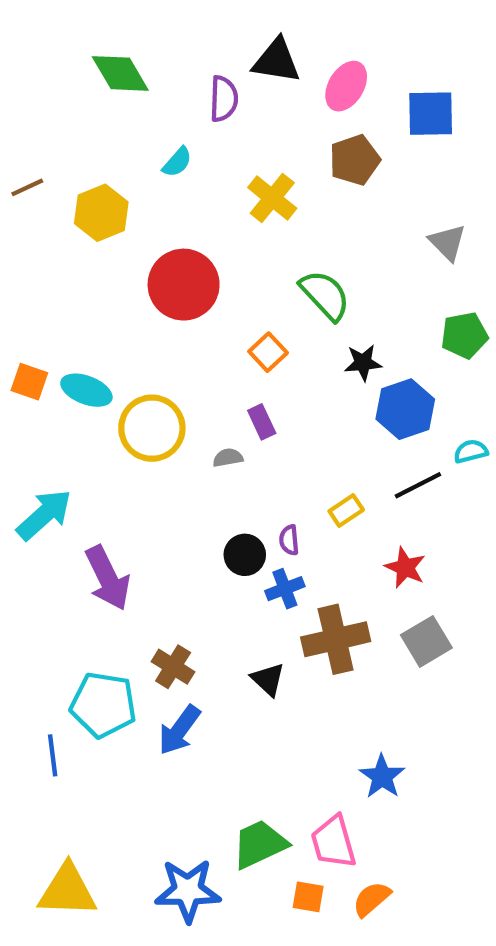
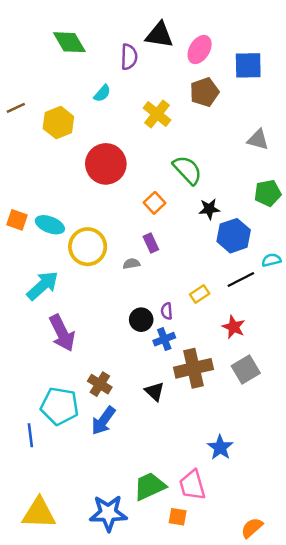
gray triangle: (447, 242) -> (258, 140), turned -30
cyan arrow: (44, 515) -> (43, 286), moved
orange semicircle: (371, 899) -> (252, 528), moved

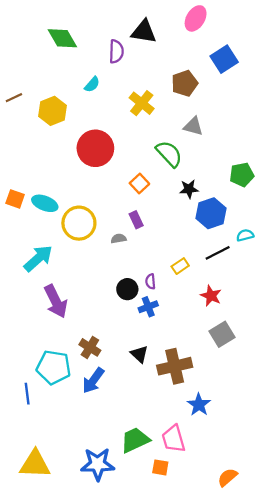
pink ellipse: (200, 50) -> (196, 18), moved
blue square: (248, 65) -> (224, 59), turned -32
gray triangle: (258, 140) -> (193, 126), moved
brown cross: (193, 368) -> (175, 366), moved

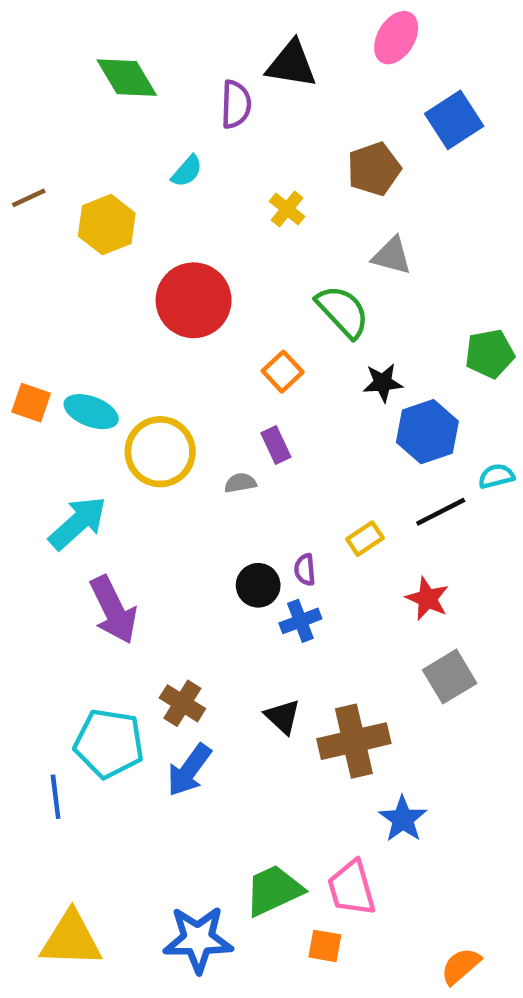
yellow cross: (142, 103) -> (287, 209), size x0.7

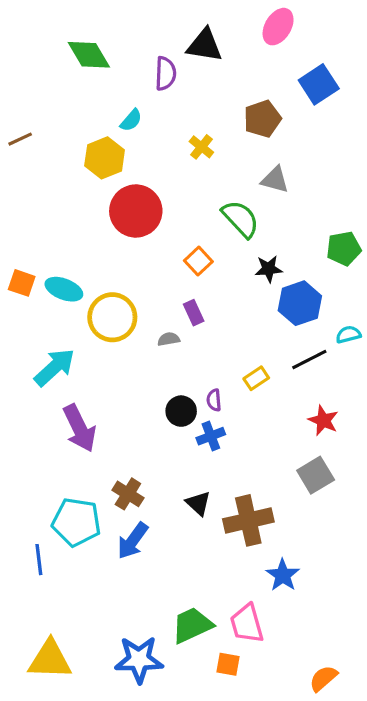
yellow hexagon: (107, 225) -> (105, 158), moved
red star: (427, 599) -> (323, 420), moved

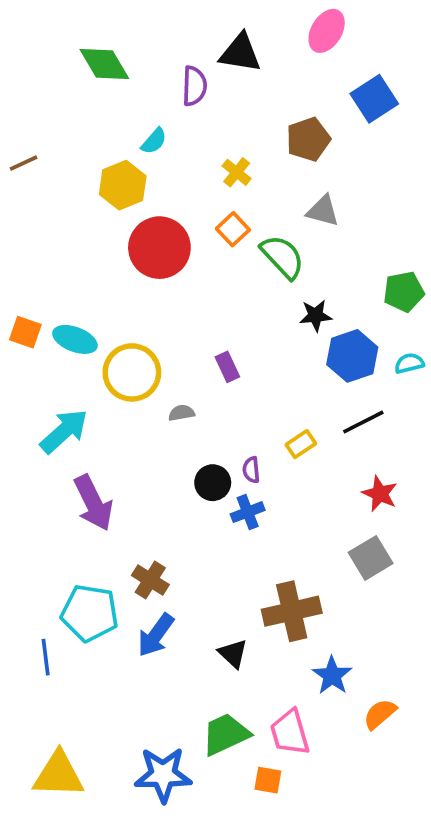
orange square: (198, 261) -> (233, 229), moved
cyan semicircle: (348, 334) -> (409, 363), moved
gray semicircle: (169, 339) -> (181, 413), moved
black triangle: (198, 503) -> (233, 653), moved
orange semicircle: (323, 678) -> (380, 714), moved

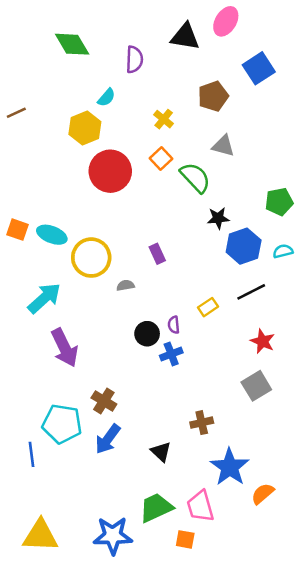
black triangle: (240, 53) -> (185, 37), moved
brown cross: (292, 611) -> (202, 423), size x0.6
blue star: (332, 675) -> (230, 467), size x1.4

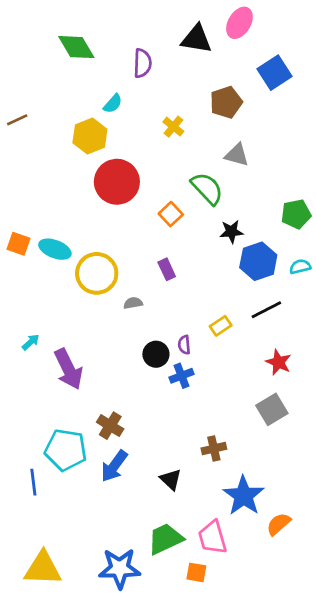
orange square: (161, 158) -> (171, 214), moved
cyan arrow: (44, 298) -> (31, 342), moved, size x0.5

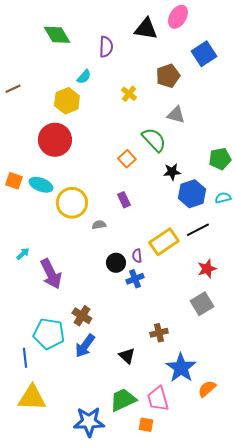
red circle: (117, 182) -> (55, 140), moved
yellow rectangle: (221, 326) -> (164, 242), size x1.8
red star: (279, 362) -> (207, 269), turned 30
yellow triangle: (43, 568) -> (32, 398), moved

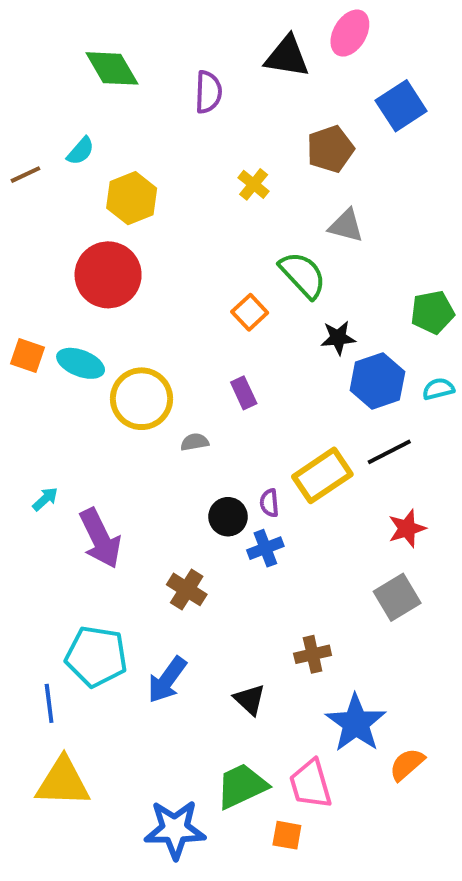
cyan semicircle: (84, 77) -> (81, 151), moved
brown cross: (82, 316) -> (187, 589), moved

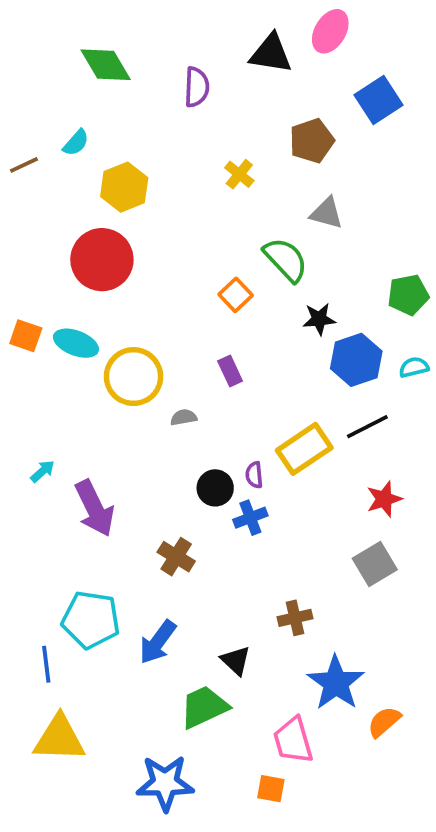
green trapezoid: (242, 786) -> (204, 707), moved

